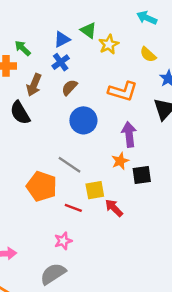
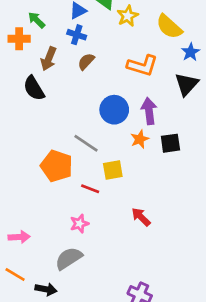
yellow semicircle: (148, 54) -> (169, 27), size x1.5
blue cross: (61, 62) -> (77, 35), turned -36
blue circle: (83, 120) -> (114, 110), moved
black square: (142, 175) -> (170, 143), moved
red arrow: (114, 208) -> (141, 217), moved

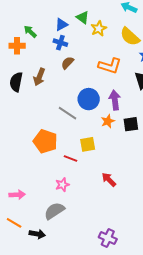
brown arrow: (49, 59) -> (39, 77), moved
black semicircle: (34, 88) -> (16, 82), moved, turned 42
gray line: (86, 143) -> (67, 113), moved

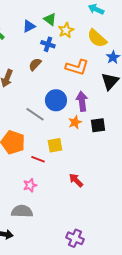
blue cross: (60, 43) -> (48, 44), moved
gray semicircle: (54, 211) -> (22, 211), turned 35

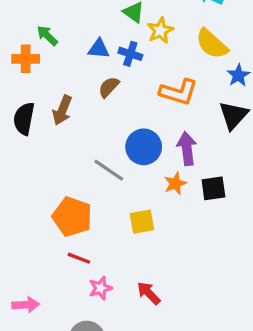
blue triangle: (29, 26) -> (99, 49), moved, turned 32
red line: (38, 159) -> (79, 258), moved
red arrow: (76, 180) -> (149, 293), moved

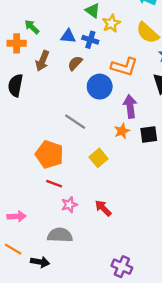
brown arrow: (62, 110) -> (42, 61), moved
blue circle: (144, 147) -> (100, 87), moved
yellow square: (142, 222) -> (98, 158), turned -30

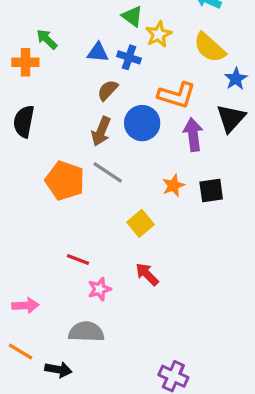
brown arrow: (42, 61) -> (101, 131), moved
purple arrow: (130, 106) -> (193, 135), moved
orange pentagon: (49, 154) -> (65, 181), moved
red arrow: (103, 208) -> (147, 274), moved

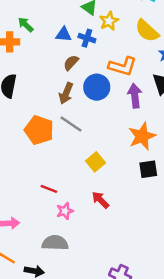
orange star: (173, 186) -> (142, 136), moved, size x1.6
black square: (211, 190) -> (148, 169), moved

